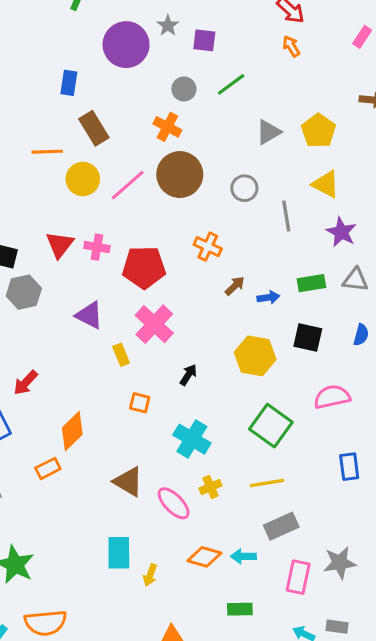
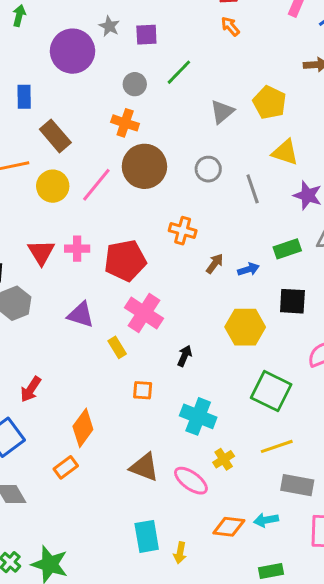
gray rectangle: (281, 526) -> (297, 485), turned 44

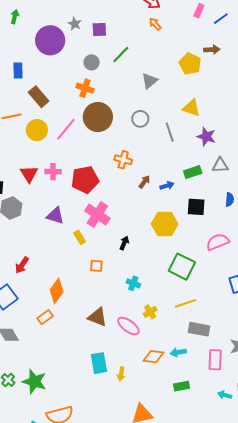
yellow pentagon: (270, 102) -> (190, 64), moved
cyan cross: (198, 416) -> (133, 283), size x0.6

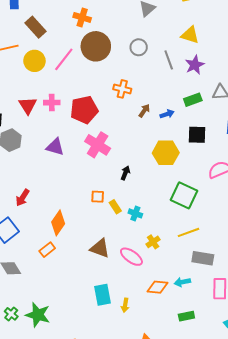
purple star: (206, 137) -> (195, 65), moved, turned 30
yellow rectangle: (80, 237) -> (115, 207), moved

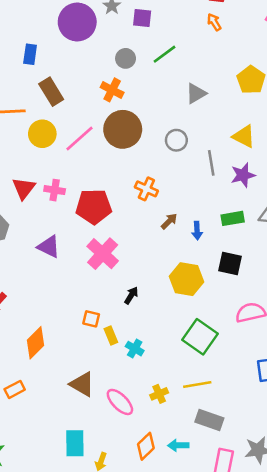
blue arrow: (167, 114) -> (197, 231), turned 96
yellow cross: (153, 242) -> (159, 394), moved
orange rectangle: (47, 250) -> (15, 389), moved
orange diamond: (157, 287) -> (146, 446), turned -60

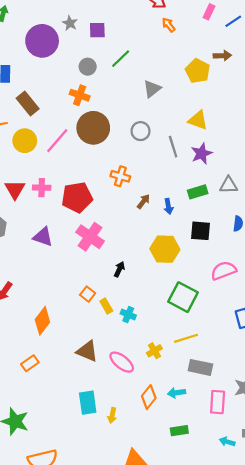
orange arrow: (214, 22) -> (169, 25), moved
orange square: (91, 319) -> (88, 294), turned 32

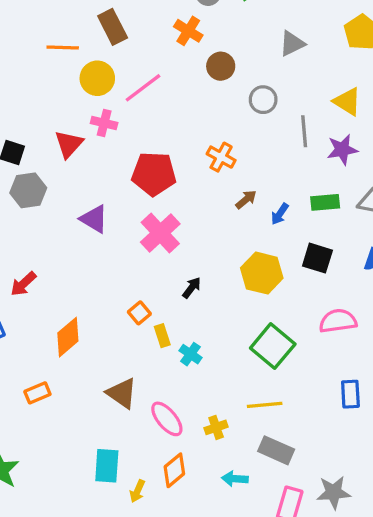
brown circle: (93, 128) -> (221, 66), moved, size x0.6
pink cross: (42, 188) -> (104, 123), moved
blue arrow: (168, 206) -> (280, 214), turned 32
yellow cross: (154, 351) -> (216, 427), moved
orange diamond: (149, 397) -> (174, 470), moved

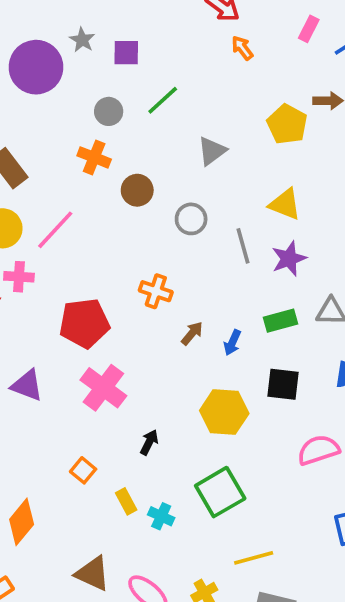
orange square: (139, 313) -> (83, 470), moved
green square: (273, 346) -> (220, 492), moved, turned 30

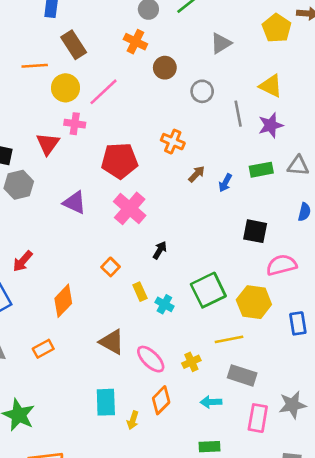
black square: (283, 384) -> (255, 231), moved
yellow hexagon: (224, 412) -> (254, 302), moved

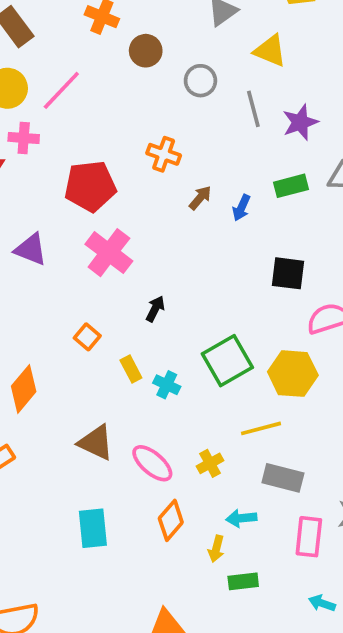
yellow triangle: (271, 86) -> (270, 51), moved
yellow arrow: (133, 420) -> (216, 549), moved

